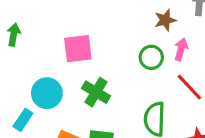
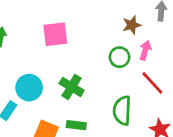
pink square: (78, 49) -> (55, 34), moved

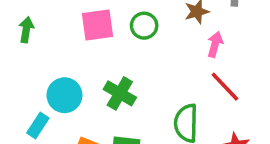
green circle: (120, 57) -> (144, 26), moved

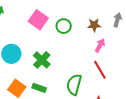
pink square: (98, 25) -> (38, 20), turned 30

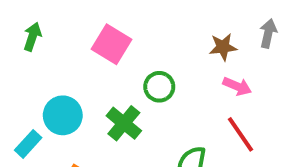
green circle: (64, 26) -> (159, 87), moved
pink arrow: (100, 45) -> (237, 86), turned 88

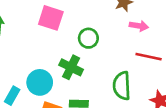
cyan circle: (63, 115) -> (40, 82), moved
red line: (240, 134) -> (149, 57), turned -30

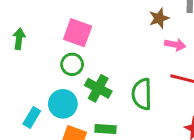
green circle: (88, 38) -> (72, 64), moved
green semicircle: (122, 86) -> (142, 94), moved

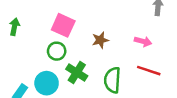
brown star: (159, 18) -> (100, 40), moved

